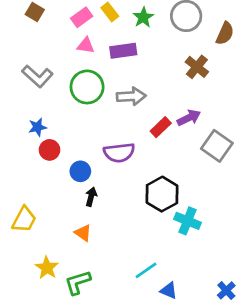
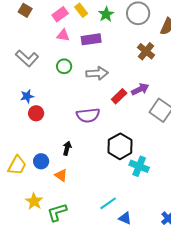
green circle: (87, 87) -> (64, 66), size x0.6
blue circle: (80, 171) -> (41, 161), moved

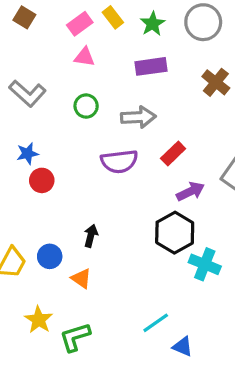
purple rectangle: (91, 39) -> (151, 66), moved
purple arrow: (140, 89) -> (191, 191), moved
purple semicircle: (88, 115) -> (119, 161), moved

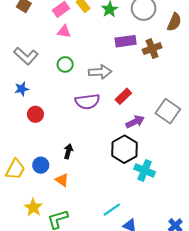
purple rectangle: (151, 66) -> (126, 41), moved
brown cross: (216, 82) -> (152, 49), turned 30
blue star: (28, 154) -> (22, 89), moved

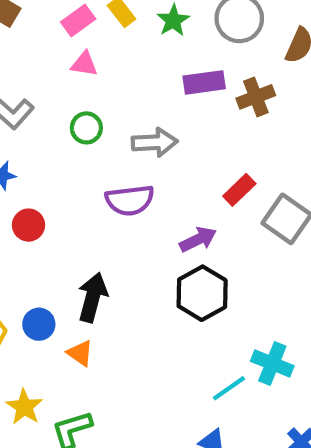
red rectangle: (123, 96) -> (239, 190), moved
purple arrow: (135, 122) -> (198, 239), moved
black arrow: (68, 151) -> (93, 297), size x1.6
cyan cross: (145, 170) -> (272, 363), moved
cyan line: (112, 210) -> (229, 388), moved

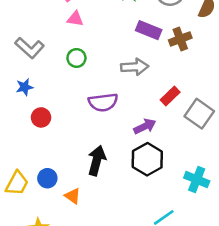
purple rectangle: (204, 82) -> (149, 30), turned 30
gray arrow: (155, 142) -> (135, 67), moved
black arrow: (93, 297) -> (97, 160), moved
cyan cross: (272, 363) -> (197, 179), moved

